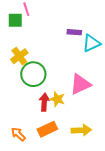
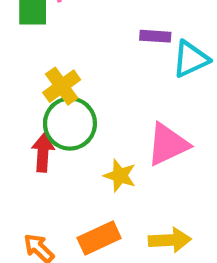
yellow cross: (19, 56) -> (62, 86), moved
red arrow: (44, 102) -> (43, 153), moved

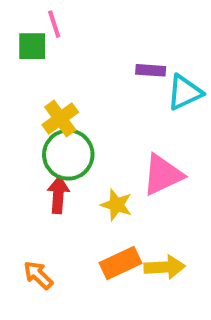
red arrow: (43, 153) -> (58, 195), moved
orange rectangle: (99, 238) -> (120, 263), moved

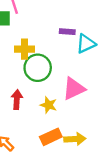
yellow cross: (60, 118) -> (24, 49), moved, turned 36
green circle: (68, 155) -> (38, 68), moved

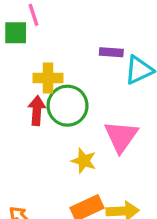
pink triangle: (74, 89) -> (121, 136), turned -30
red arrow: (17, 100) -> (37, 111), moved

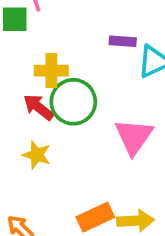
red arrow: (37, 111) -> (39, 107), turned -56
yellow star: (84, 161) -> (37, 155), moved

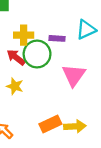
purple rectangle: (123, 41) -> (57, 38), moved

